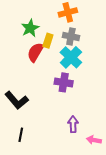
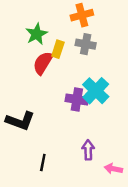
cyan cross: (71, 57) -> (96, 91), moved
black L-shape: (17, 100) -> (20, 121), turned -30
black line: (21, 135) -> (43, 162), moved

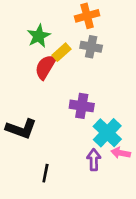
yellow rectangle: (58, 49) -> (62, 52), turned 30
cyan cross: (96, 91) -> (107, 133), moved
pink arrow: (113, 169) -> (121, 153), moved

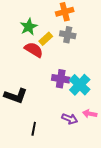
red semicircle: (45, 67) -> (34, 50), turned 90
cyan cross: (107, 133) -> (80, 85), moved
purple arrow: (94, 160) -> (70, 119), turned 112

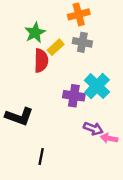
red semicircle: (34, 50) -> (41, 61), turned 60
cyan cross: (80, 85) -> (97, 86), moved
purple arrow: (70, 119) -> (93, 129), moved

